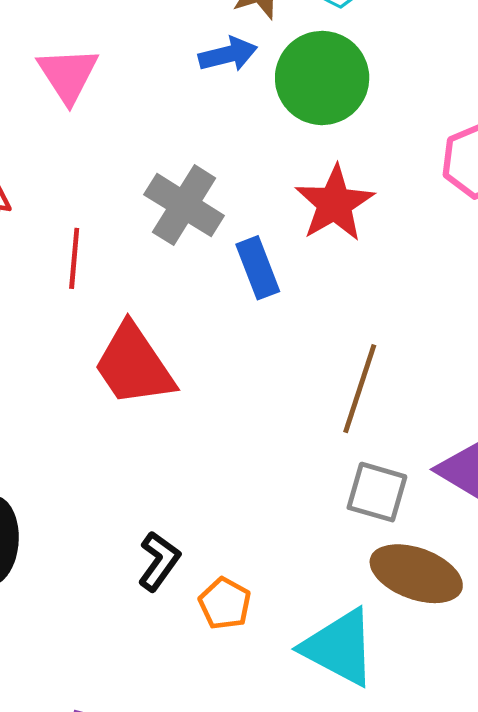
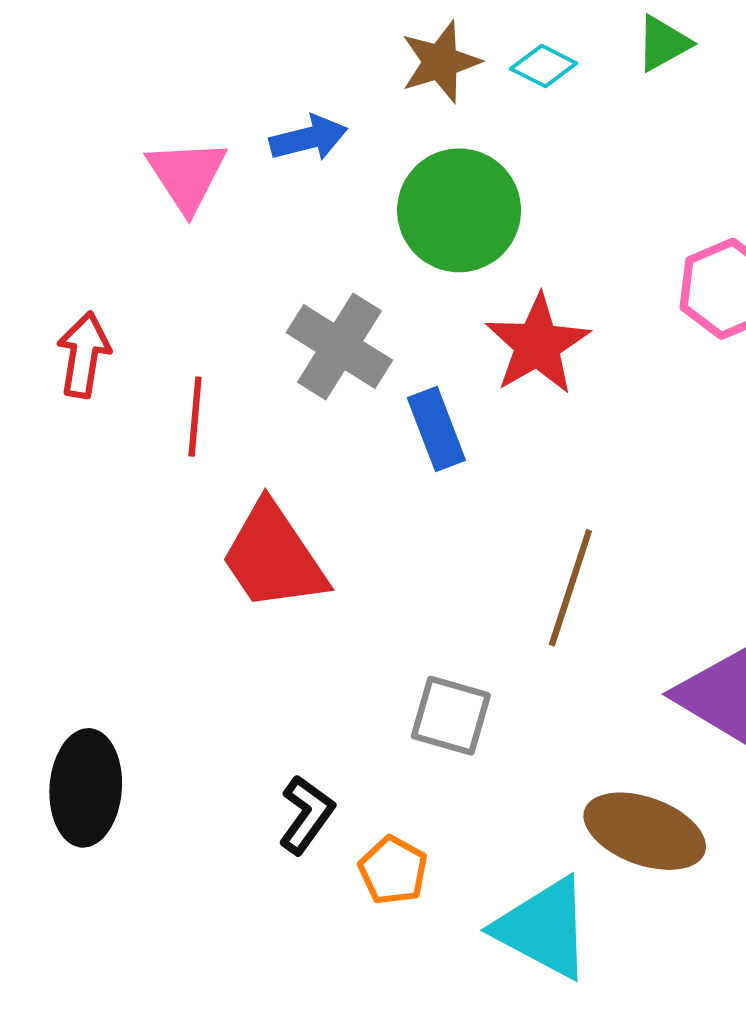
blue arrow: (228, 54) -> (308, 138), moved
green circle: (322, 78) -> (459, 210), moved
gray square: (377, 492) -> (451, 716), moved

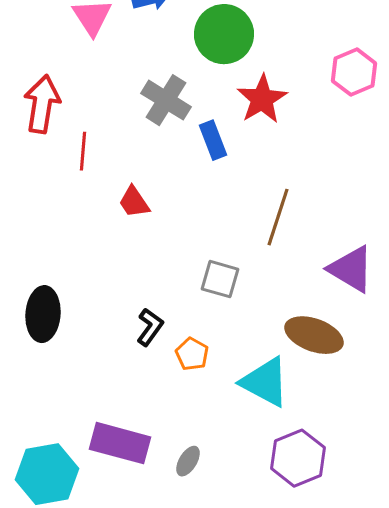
red arrow: (84, 355) -> (42, 104), size x1.4
red line: (195, 417) -> (83, 151), moved
red trapezoid: (273, 557) -> (134, 202), size x0.6

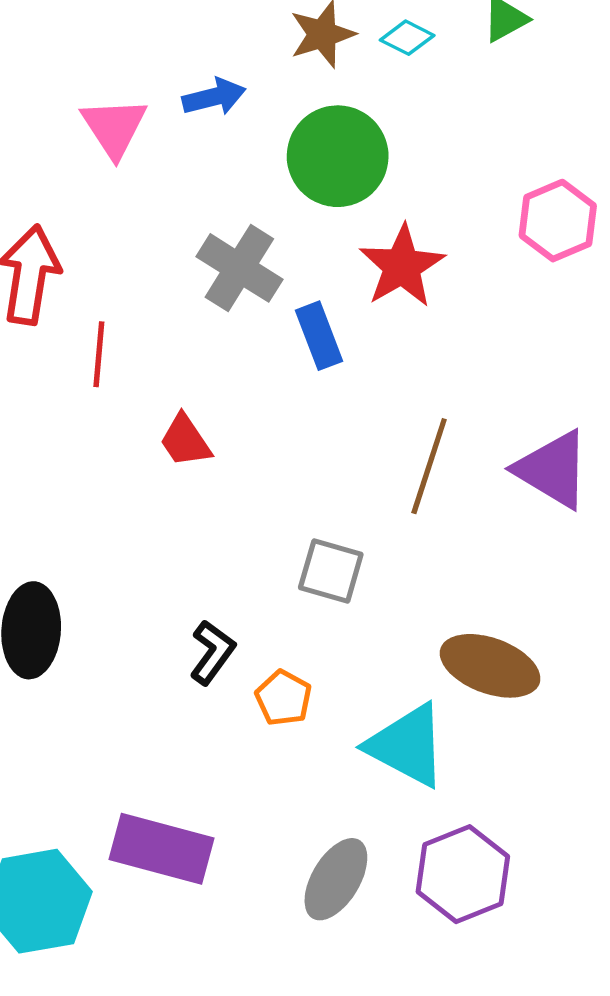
purple triangle: (351, 269) -> (553, 469), moved
gray ellipse: (188, 461) -> (336, 879), moved, size x1.6

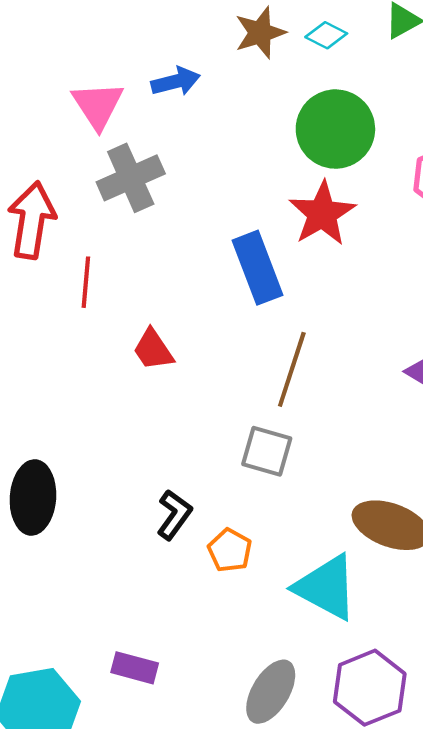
green circle: (338, 156) -> (335, 129), moved
gray cross: (239, 268) -> (131, 178), moved, turned 34
blue rectangle: (319, 336) -> (257, 268), size x1.4
brown line: (429, 466) -> (292, 369), moved
purple rectangle: (162, 849) -> (135, 668), size x0.6

